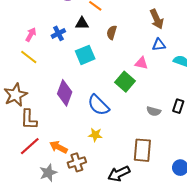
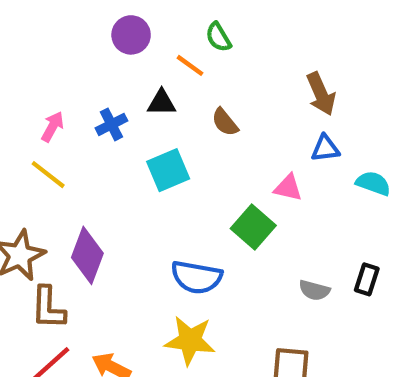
brown semicircle: (112, 32) -> (225, 122), turned -56
purple diamond: (65, 93) -> (87, 255), moved
blue semicircle: (98, 105) -> (197, 277), turned -35
yellow star: (95, 135) -> (190, 340), size x1.6

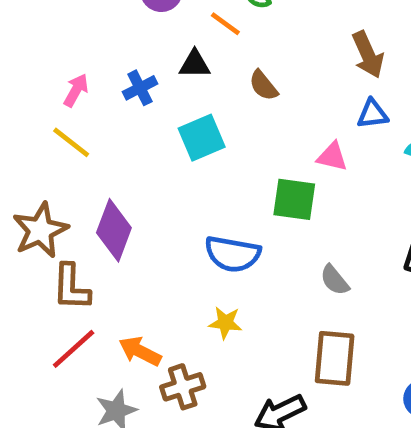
green square: (253, 227) -> (294, 199), turned -33
gray semicircle: (314, 290) -> (335, 280), moved, turned 36
yellow star: (190, 340) -> (225, 323), size x0.6

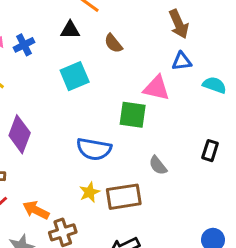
blue cross: (140, 88) -> (24, 45), moved
pink triangle: (332, 157) -> (156, 88), size x1.4
yellow star: (225, 323) -> (89, 192), turned -30
brown rectangle: (335, 358) -> (124, 197), moved, turned 76

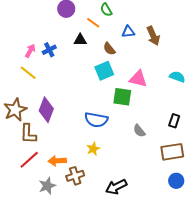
blue triangle: (182, 61) -> (128, 32), moved
cyan square: (75, 76) -> (104, 71), moved
brown rectangle: (124, 197) -> (172, 152), moved
orange arrow: (36, 210) -> (57, 161), turned -30

